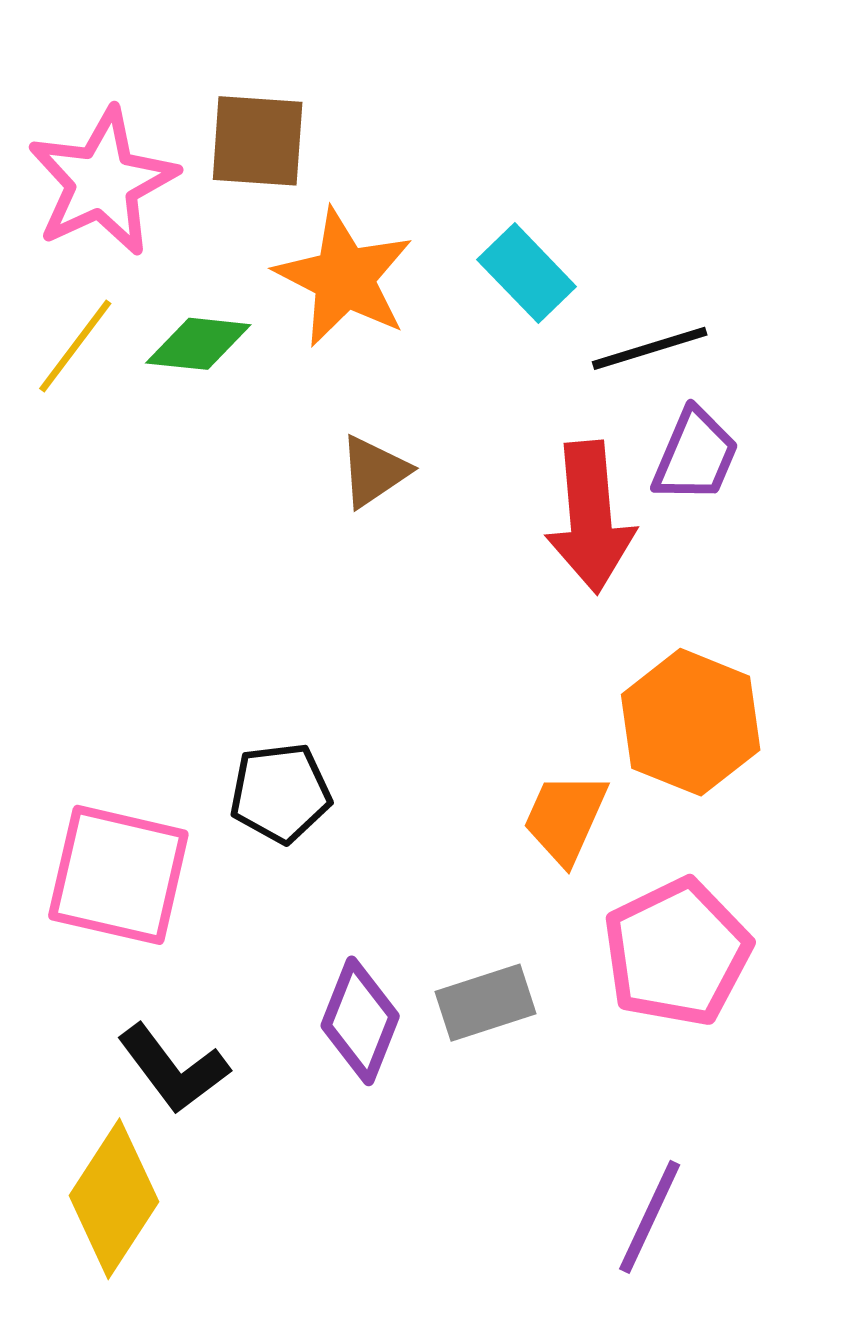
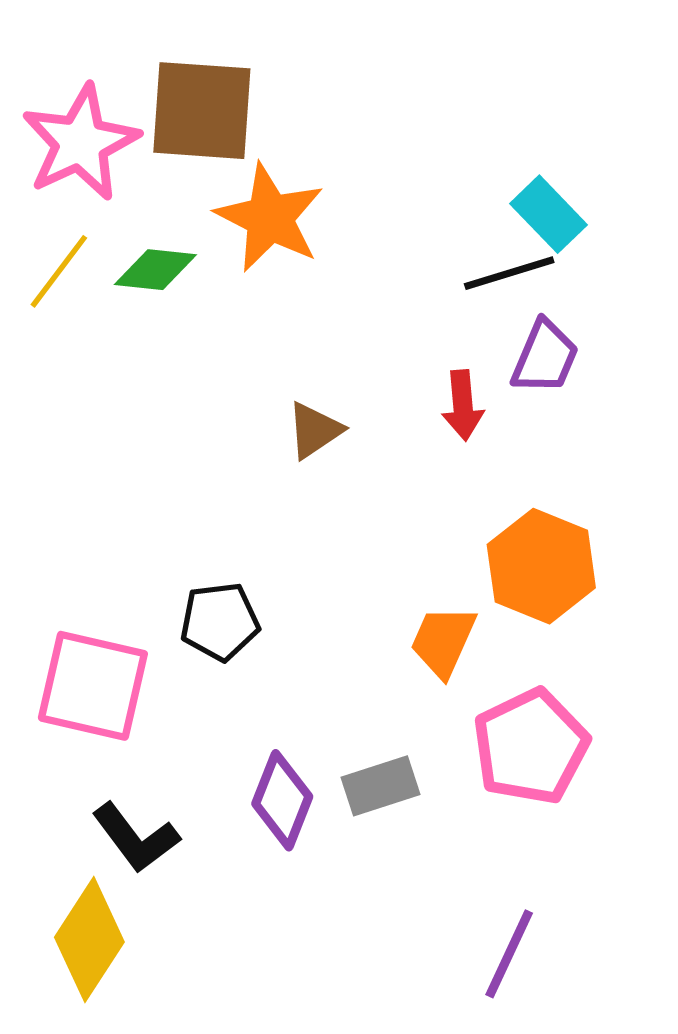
brown square: (258, 141) -> (202, 111), size x1.4
cyan rectangle: (527, 273) -> (548, 214), moved
brown triangle: (374, 471) -> (314, 430), moved
red arrow: (590, 517) -> (463, 405), size x0.6

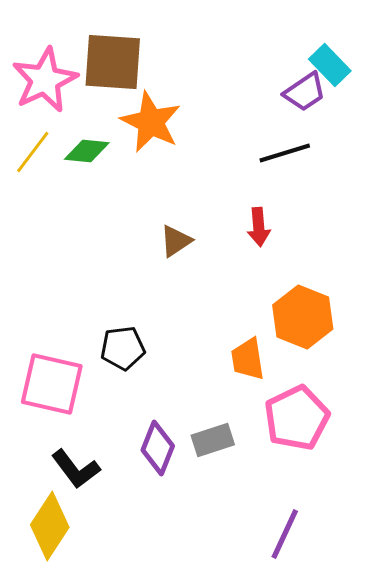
cyan rectangle: (548, 214) -> (330, 65), moved
purple trapezoid: (545, 357) -> (305, 92), moved, turned 33
orange trapezoid: (443, 641) -> (248, 359), turned -33

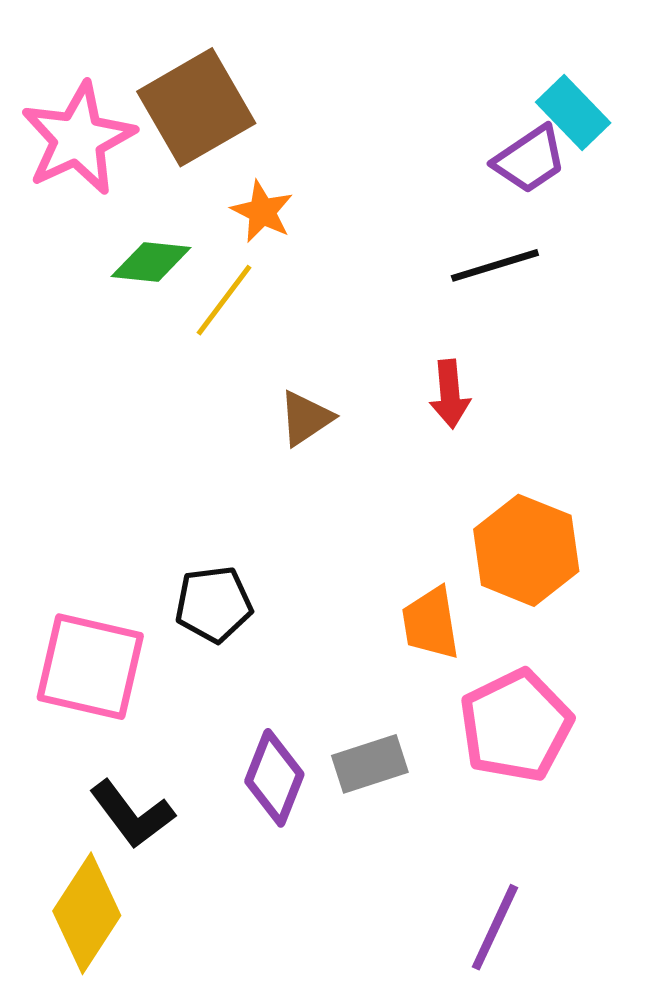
brown square: (113, 62) -> (196, 107), turned -34
orange star: (151, 122) -> (262, 212), size x0.6
yellow line: (33, 152) -> (224, 300), moved

